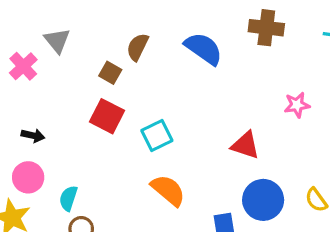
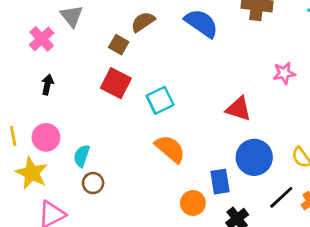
brown semicircle: (138, 47) -> (143, 22), turned 30
black arrow: (33, 136) -> (47, 85), moved, turned -90

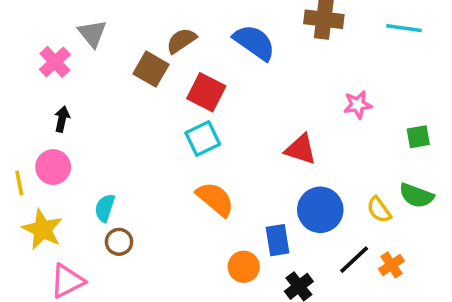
brown square: (119, 45) -> (151, 69), size x1.4
red square: (116, 83) -> (206, 92), moved
pink circle: (46, 137) -> (53, 167), moved

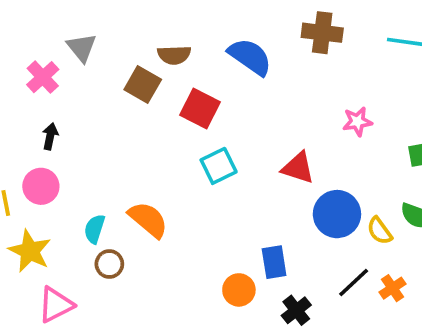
brown semicircle: (181, 41) -> (174, 55), turned -148
cyan square: (203, 139) -> (219, 166), moved
orange semicircle: (215, 199) -> (148, 220), moved
blue circle: (320, 210) -> (337, 214), moved

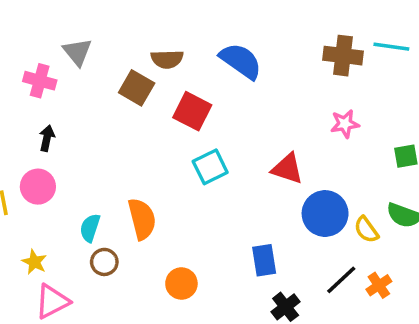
brown cross: (322, 33) -> (343, 56), moved
pink cross: (43, 77) -> (40, 81), turned -32
orange semicircle: (148, 220) -> (142, 219), turned 36
yellow star: (30, 251) -> (34, 262), moved, size x0.6
orange circle: (239, 290) -> (181, 284), moved

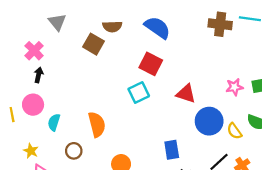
pink cross: (40, 81) -> (34, 51), moved, turned 30
red square: (192, 111) -> (151, 64), moved
pink star: (345, 124) -> (234, 87), moved
cyan semicircle: (90, 228) -> (54, 122), moved

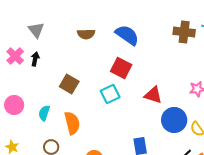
brown square: (94, 44) -> (69, 84), moved
black arrow: (39, 75) -> (35, 59), moved
cyan semicircle: (54, 122) -> (44, 113), moved

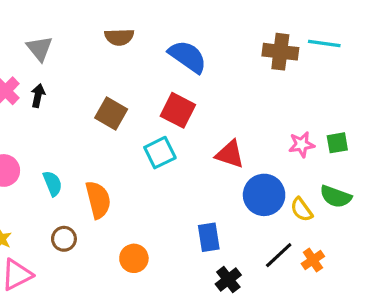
brown semicircle: (86, 34) -> (119, 37), moved
brown square: (69, 84) -> (111, 114), moved
cyan semicircle: (44, 113) -> (53, 184), turned 140

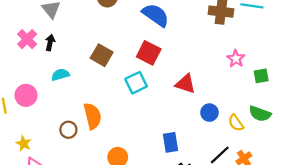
pink star: (301, 144) -> (236, 59), moved, turned -30
cyan semicircle: (53, 184) -> (60, 75), moved, turned -84
blue circle: (264, 195) -> (209, 113), size x0.6
brown circle: (64, 239) -> (68, 130), moved

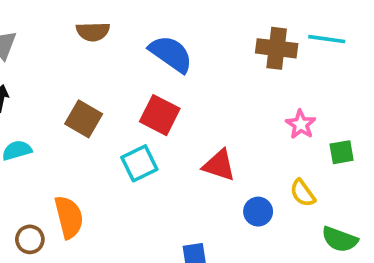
green semicircle: (260, 114) -> (340, 239), moved
yellow semicircle: (236, 123) -> (303, 193), moved

